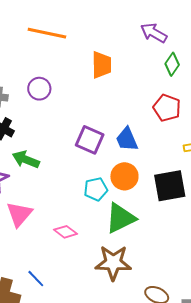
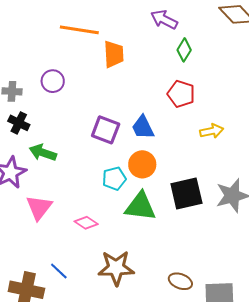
orange line: (47, 33) -> (79, 30), moved
black square: (170, 186) -> (186, 193), moved
green triangle: (121, 218) -> (140, 206), turned 36
brown star: (113, 263) -> (116, 268), moved

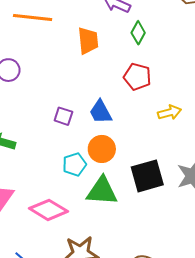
orange trapezoid: (114, 54) -> (88, 41), moved
purple square: (106, 130) -> (63, 116), size x0.7
pink diamond: (86, 223) -> (49, 210), size x1.6

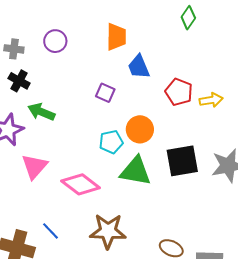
orange trapezoid: (88, 41) -> (116, 37), moved
red pentagon: (137, 77) -> (179, 92), moved
blue trapezoid: (101, 112) -> (139, 67), moved

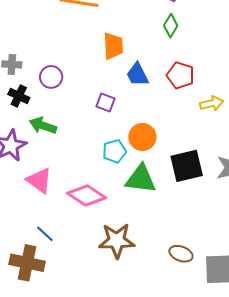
green diamond: (188, 18) -> (171, 26), moved
purple circle: (55, 41) -> (51, 77), moved
red pentagon: (179, 92) -> (180, 75), moved
pink triangle: (34, 166) -> (39, 180), turned -32
blue line: (50, 231) -> (45, 234), moved

